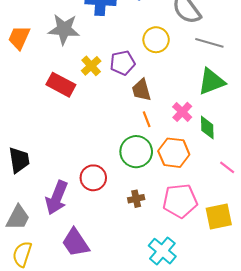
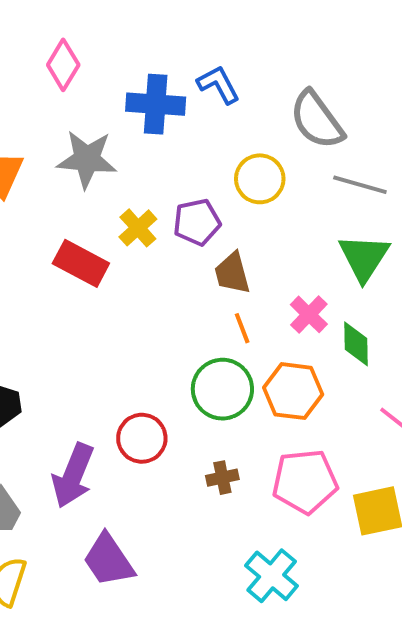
green triangle: (211, 82) -> (364, 257), turned -36

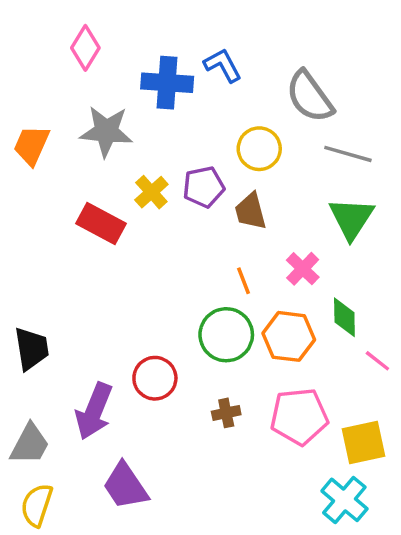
brown trapezoid: (232, 273) -> (251, 211), moved
green diamond: (356, 344) -> (344, 317), moved
cyan cross: (272, 576) -> (344, 500), moved

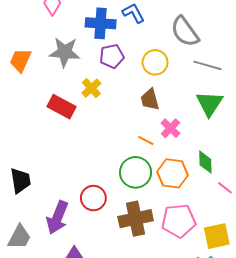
purple pentagon: (204, 187) -> (112, 56), moved
pink cross: (303, 269) -> (170, 128), moved
orange line: (244, 281) -> (146, 140), turned -42
brown cross: (226, 413) -> (136, 219), size x2.0

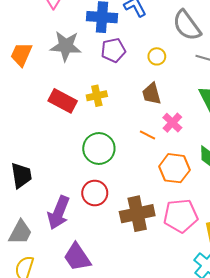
yellow circle: (155, 62) -> (157, 56), size x0.7
yellow cross: (91, 88) -> (97, 96), moved, turned 30
green circle: (136, 172) -> (99, 149), moved

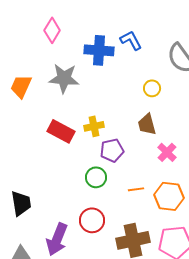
purple pentagon: (113, 50) -> (112, 150), moved
orange line: (148, 135) -> (136, 189), moved, turned -35
green circle: (99, 149) -> (96, 177), size x0.7

